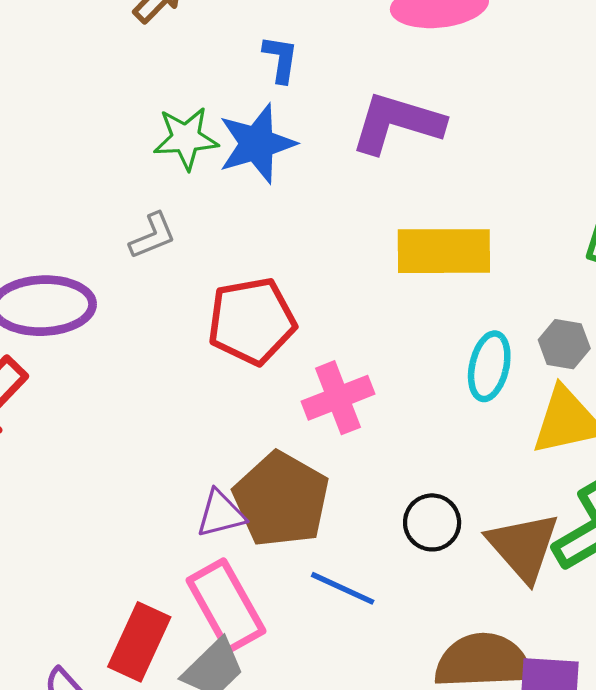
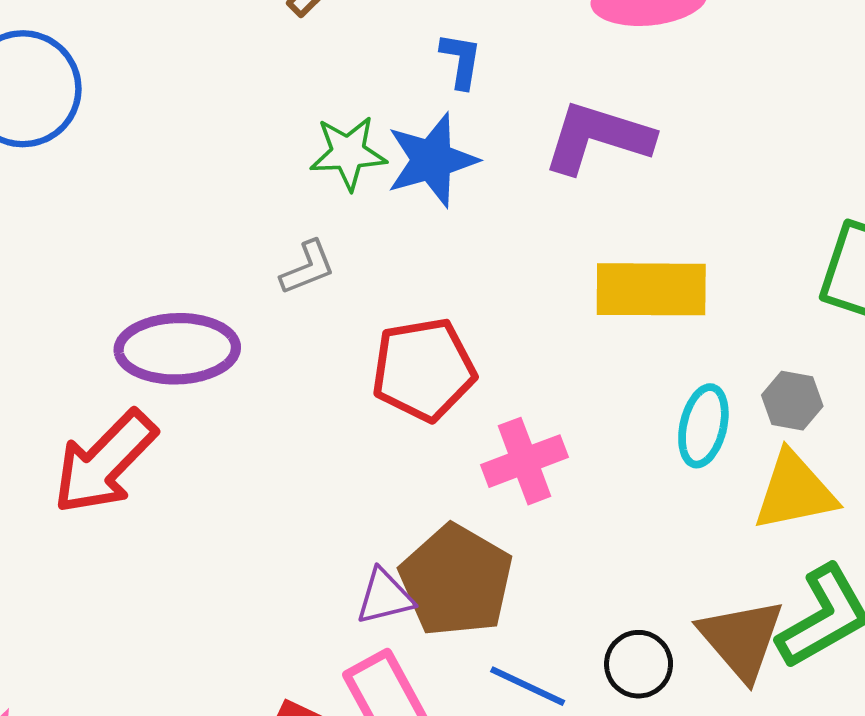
black circle: (432, 522) -> (639, 664), moved

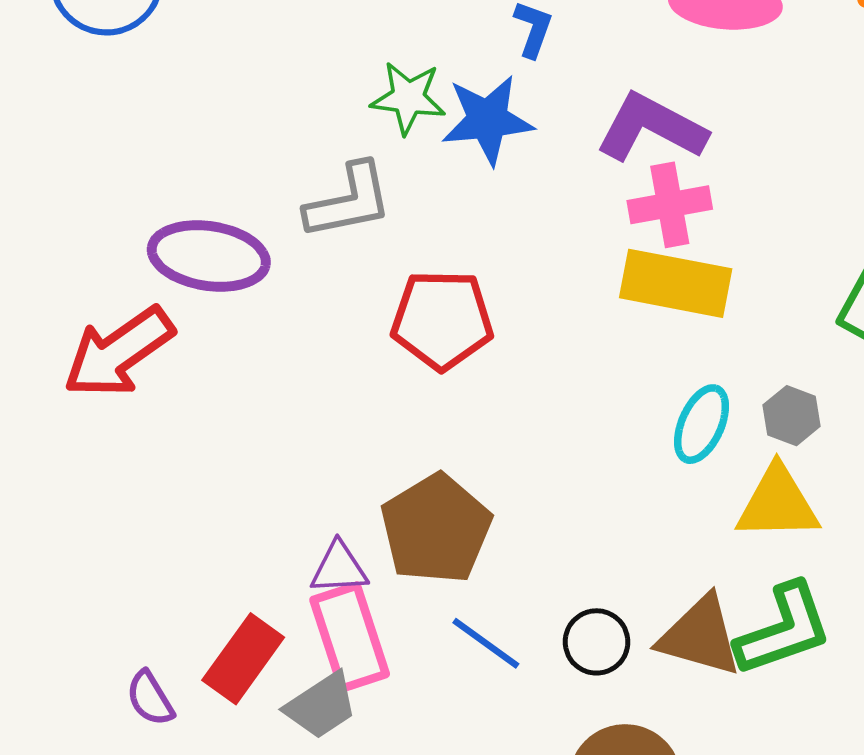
gray L-shape: (308, 268) -> (349, 201), size x1.6
pink cross: (525, 461) -> (670, 205), moved
purple triangle: (385, 597) -> (339, 568), moved
brown triangle: (741, 639) -> (700, 636), turned -44

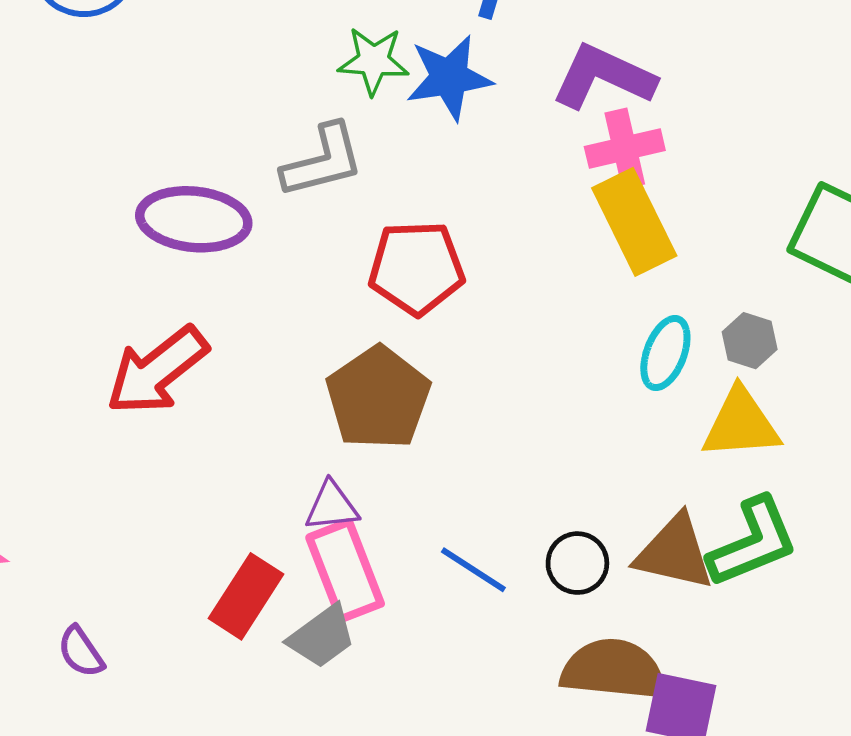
yellow rectangle: (676, 283) -> (634, 222), turned 56
red arrow: (119, 352) -> (157, 371), moved
brown pentagon: (436, 529) -> (378, 398), moved
purple semicircle: (150, 698) -> (81, 652), moved

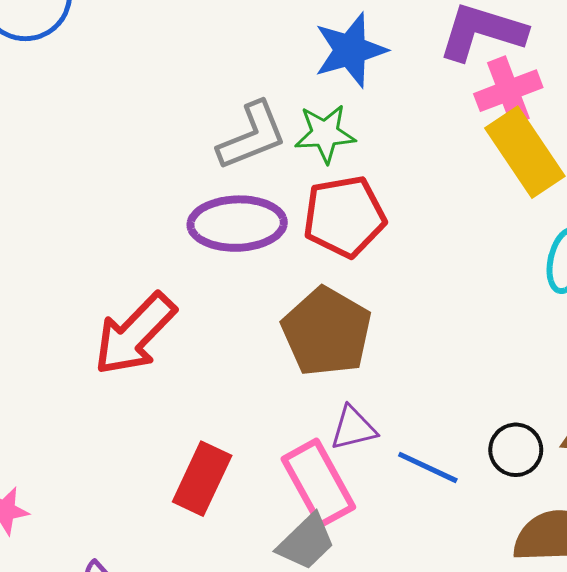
green star: (374, 61) -> (325, 134), moved
purple ellipse: (194, 219) -> (237, 224), moved
purple triangle: (332, 506) -> (353, 428), moved
red rectangle: (246, 596) -> (202, 479), moved

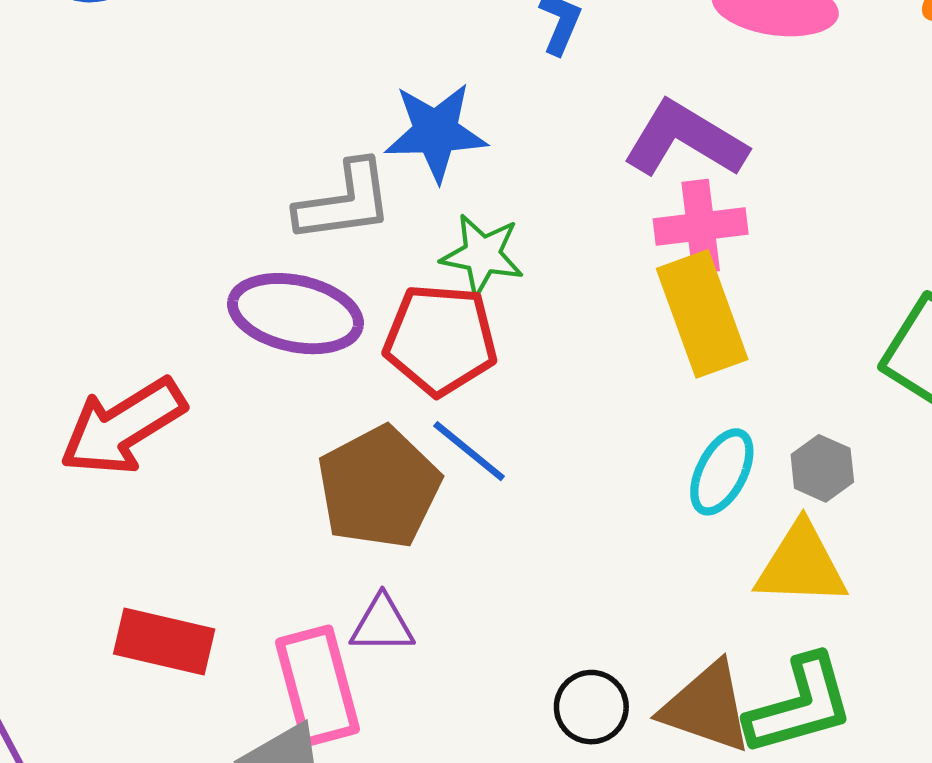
blue star: (350, 50) -> (436, 132), moved
green star: (325, 134) -> (482, 255), moved
blue line: (428, 467) -> (469, 451), moved
red rectangle: (202, 479) -> (164, 641), turned 64

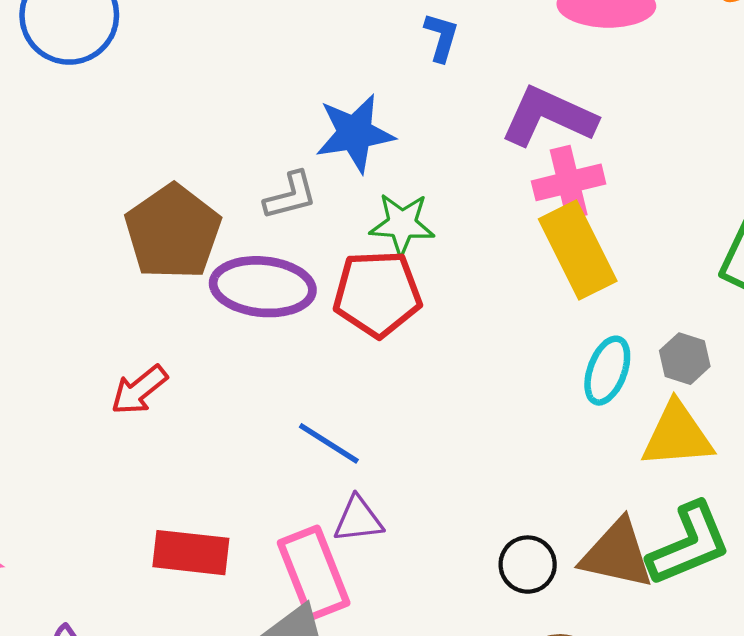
gray L-shape: (344, 202) -> (290, 196), size x0.7
red arrow: (123, 427) -> (139, 390), size x0.6
blue line: (469, 451) -> (329, 443), moved
brown pentagon: (379, 487) -> (173, 232), moved

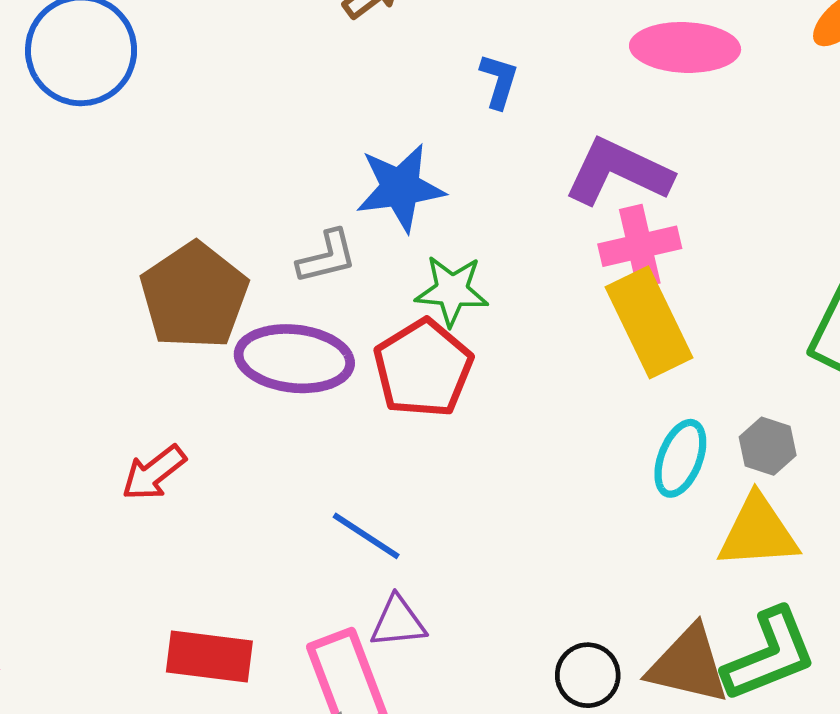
red pentagon: (377, 294) -> (423, 368), turned -30

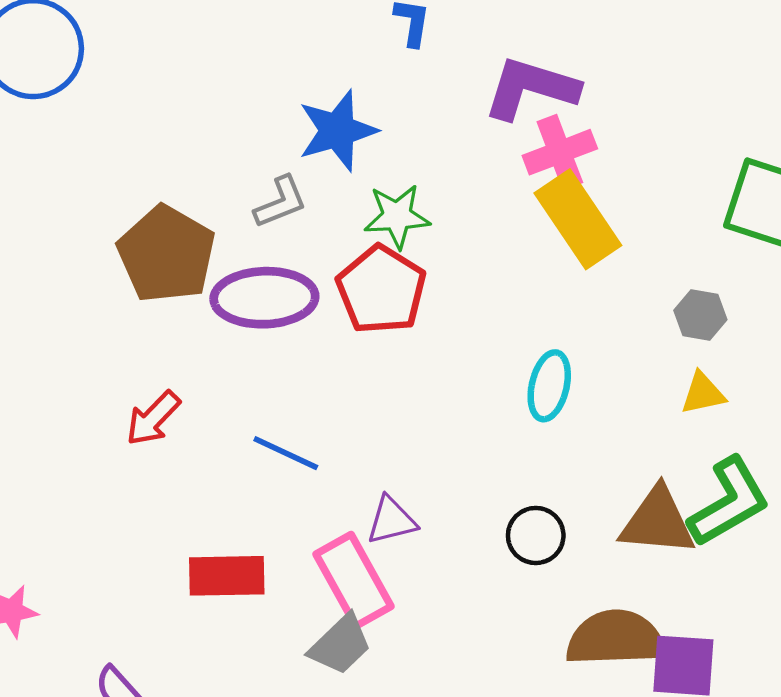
cyan ellipse: (680, 458) -> (549, 386), moved
yellow triangle: (758, 532) -> (703, 393), size x0.6
blue line: (366, 536) -> (286, 453), moved
black circle: (588, 675) -> (536, 535), moved

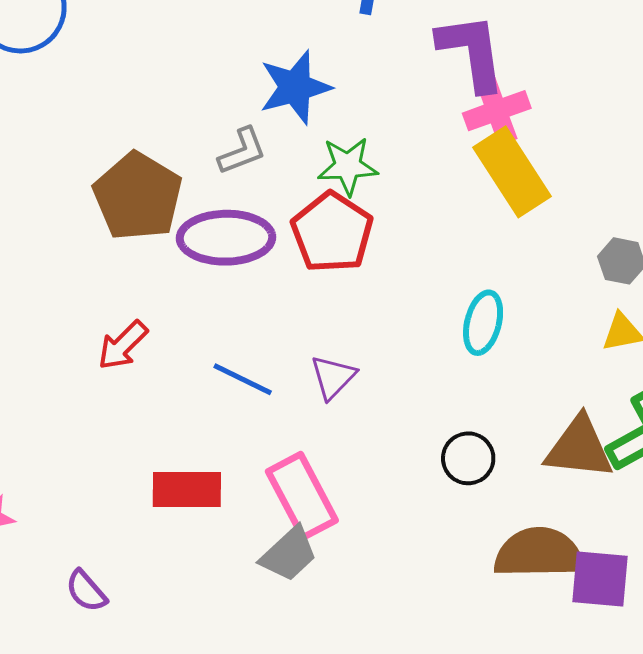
purple L-shape: (531, 88) -> (472, 52), turned 64
purple triangle: (391, 520) -> (333, 377), moved, turned -33

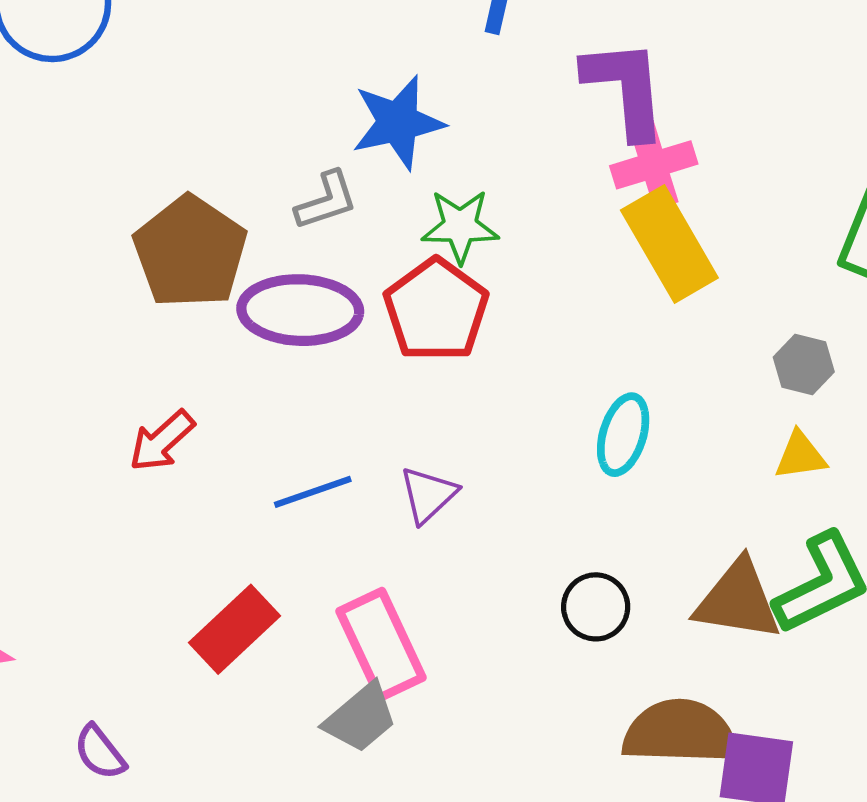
blue line: (243, 379) -> (313, 492), turned -48
red rectangle: (187, 490) -> (235, 629), turned -46

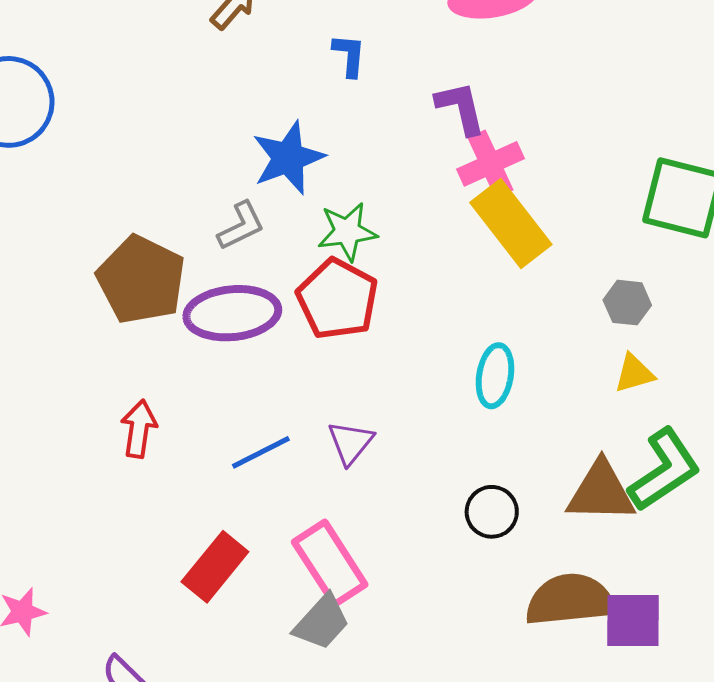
purple L-shape: (625, 88) -> (461, 108), size x0.7
red arrow: (162, 441) -> (139, 429), turned 148

